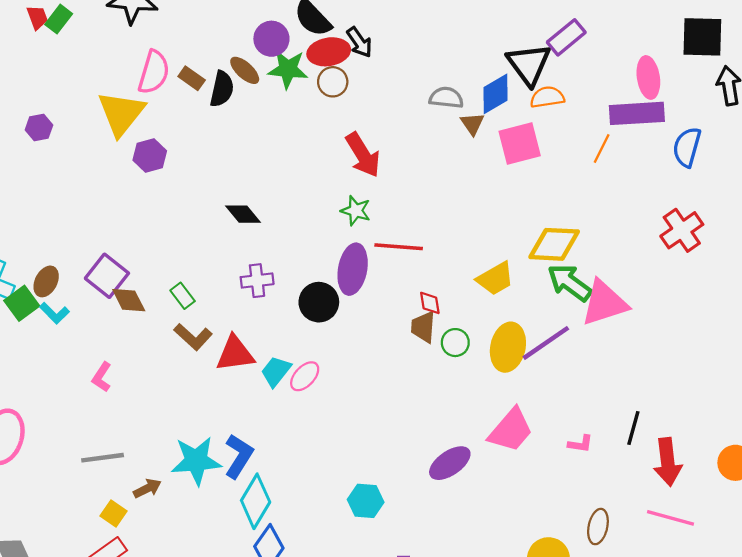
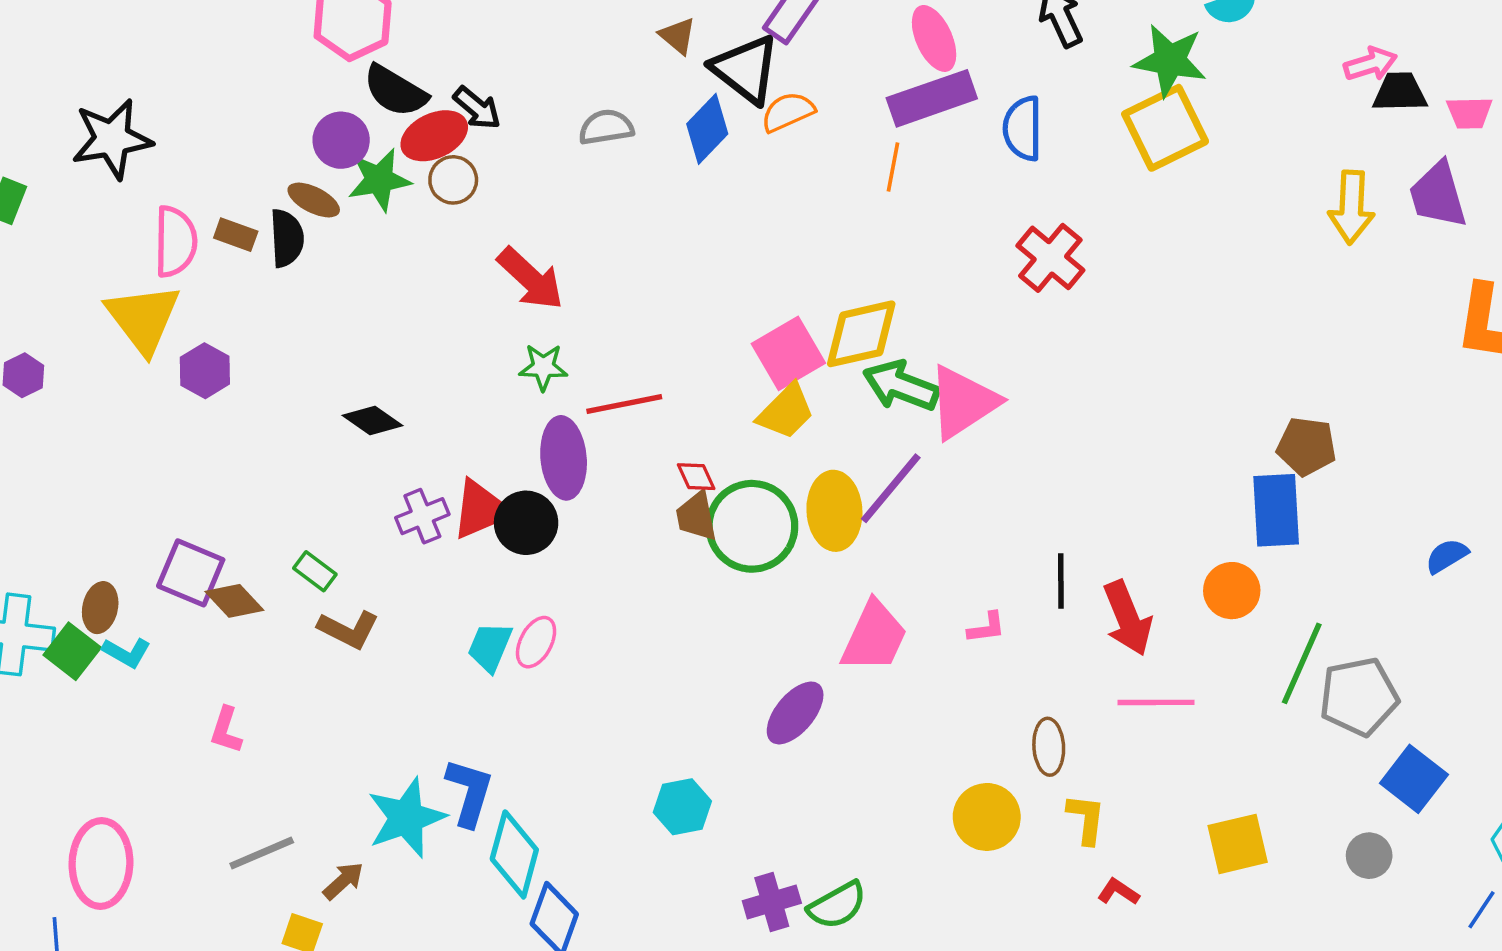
gray semicircle: (446, 98) -> (606, 127), moved
brown triangle: (472, 124) -> (678, 36), moved
pink square: (520, 143) -> (788, 353), moved
green circle: (455, 343) -> (752, 526), size x2.0
red triangle: (235, 354) -> (481, 509), moved

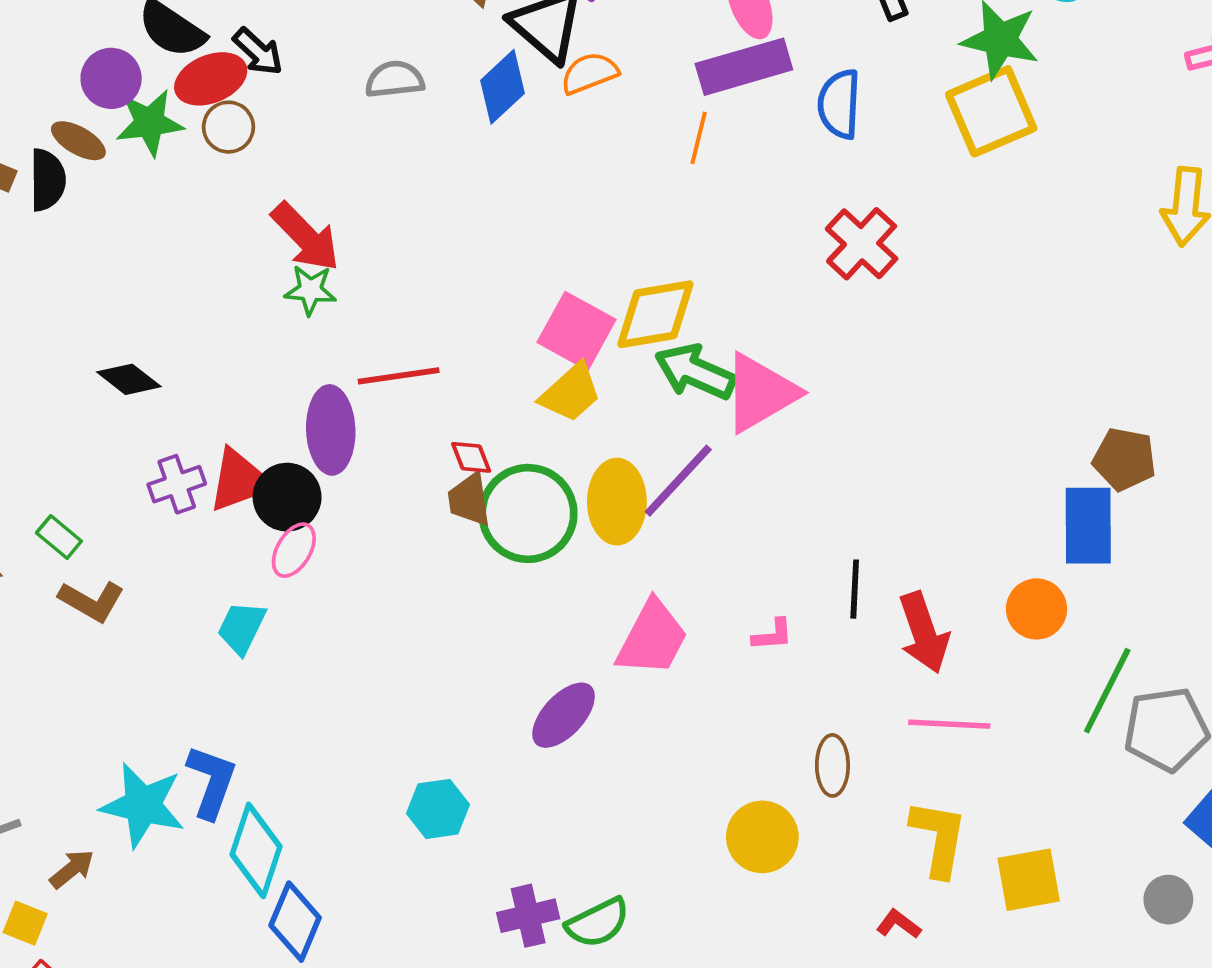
pink square: (788, 353) -> (576, 331), turned -34
green star: (543, 367) -> (310, 290), moved
pink ellipse: (536, 642) -> (294, 550), moved
cyan star: (406, 818) -> (143, 805), turned 30
yellow L-shape: (1086, 819) -> (939, 838), moved, size x1.4

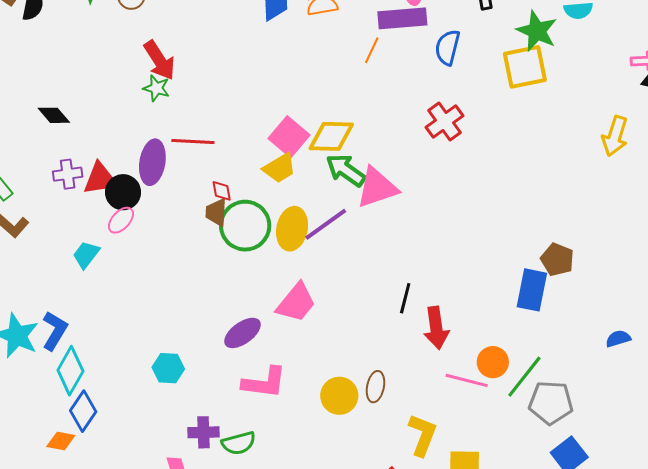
orange circle: (1037, 609) -> (493, 362), moved
pink L-shape: (773, 635) -> (264, 383), moved, size x2.0
pink line: (949, 724) -> (467, 380), moved
yellow circle: (762, 837) -> (339, 396), moved

